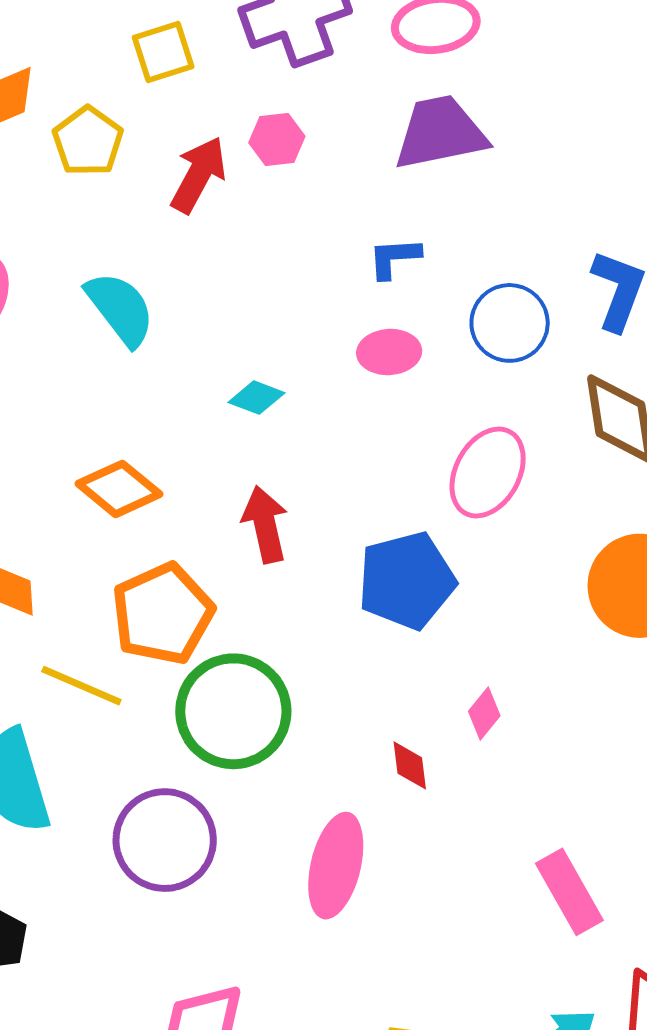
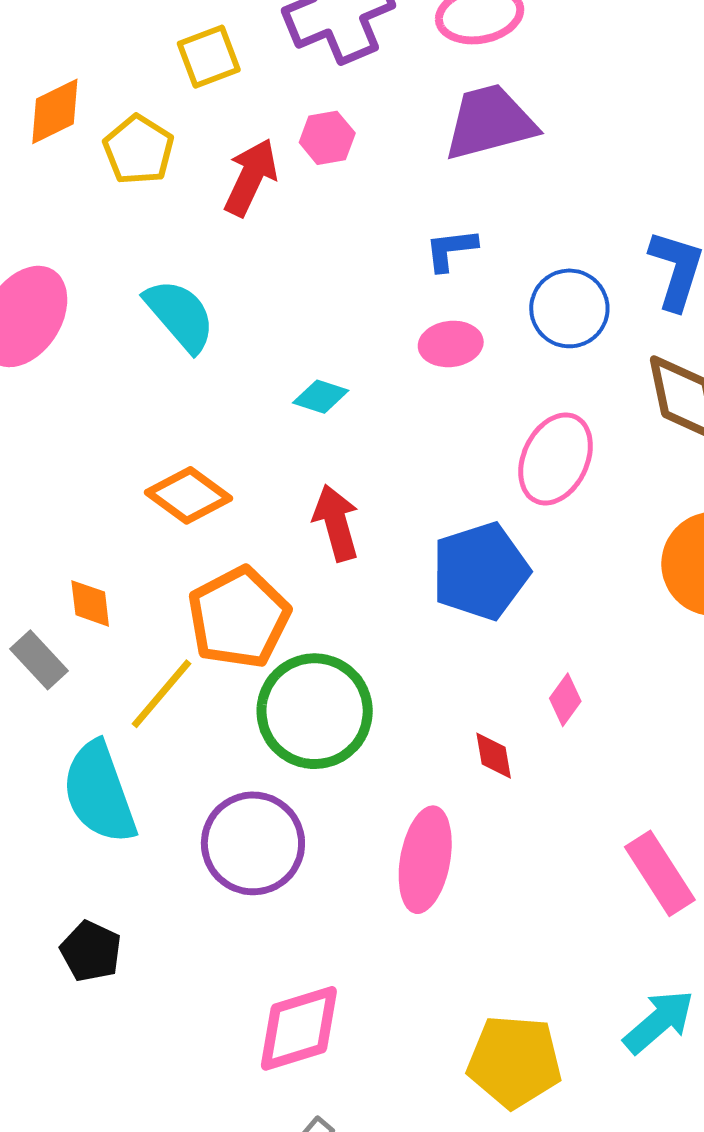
yellow line: (81, 686) -> (161, 694), turned -70

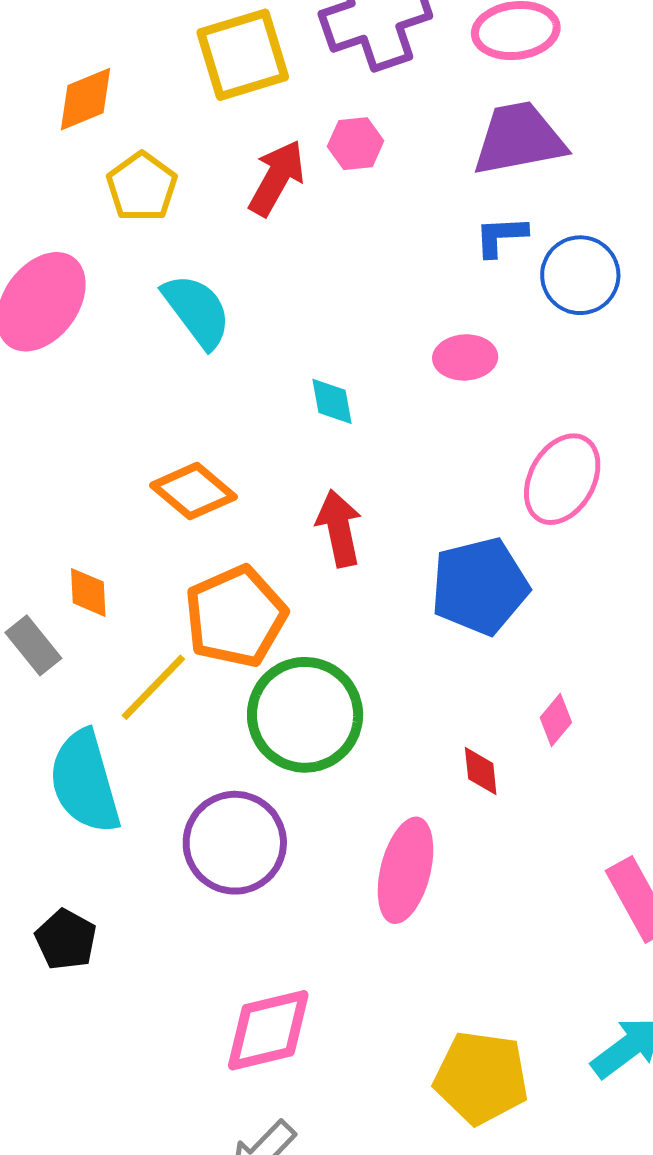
yellow square: (209, 57) -> (243, 55), size x1.5
yellow pentagon: (138, 150) -> (142, 187), moved
blue L-shape: (451, 250) -> (501, 236), moved
blue circle: (569, 308) -> (580, 275), moved
cyan diamond: (321, 397) -> (332, 401), turned 58

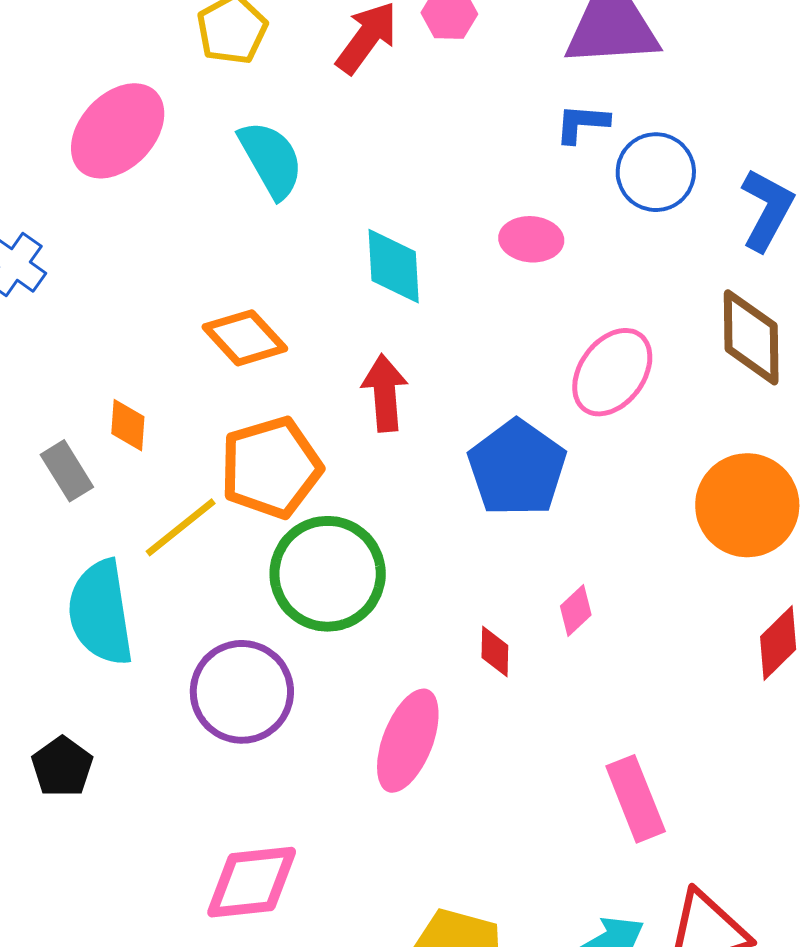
cyan diamond: (332, 401) -> (394, 266), size x1.5
blue pentagon: (480, 586) -> (517, 468), turned -30

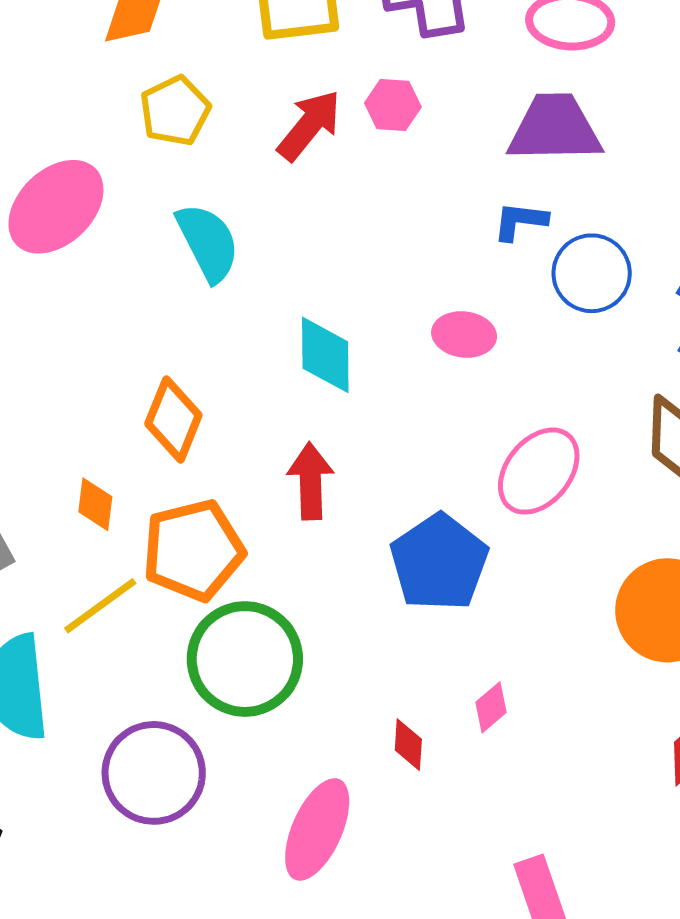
orange diamond: (245, 338) -> (173, 419), turned 62
orange diamond: (128, 425) -> (95, 504), moved

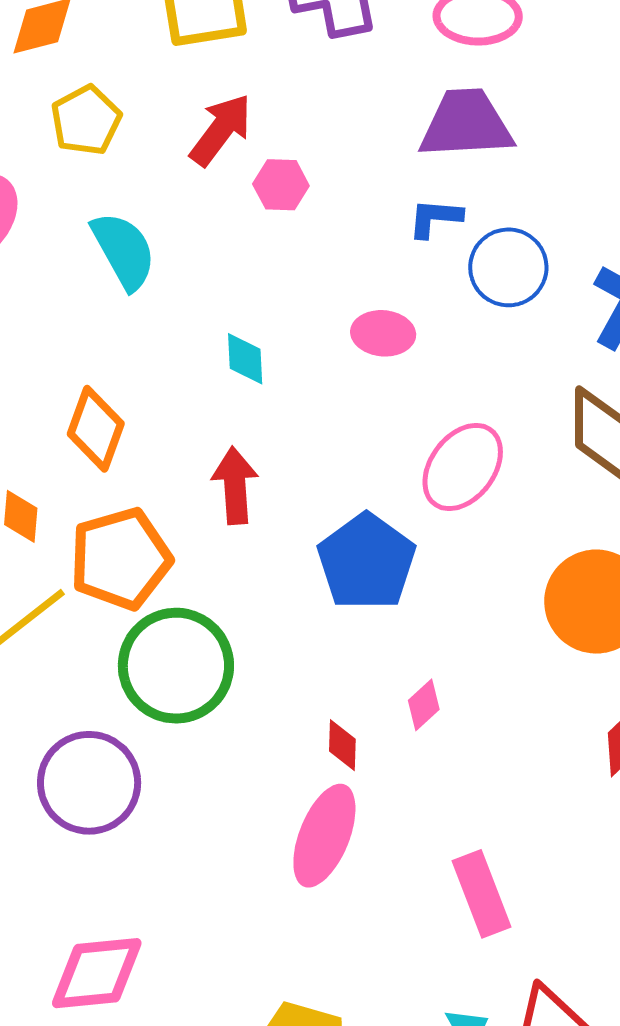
pink hexagon: (393, 105) -> (281, 185), moved
cyan diamond: (325, 355) -> (245, 359), size x0.7
pink ellipse: (317, 829) -> (324, 836), moved

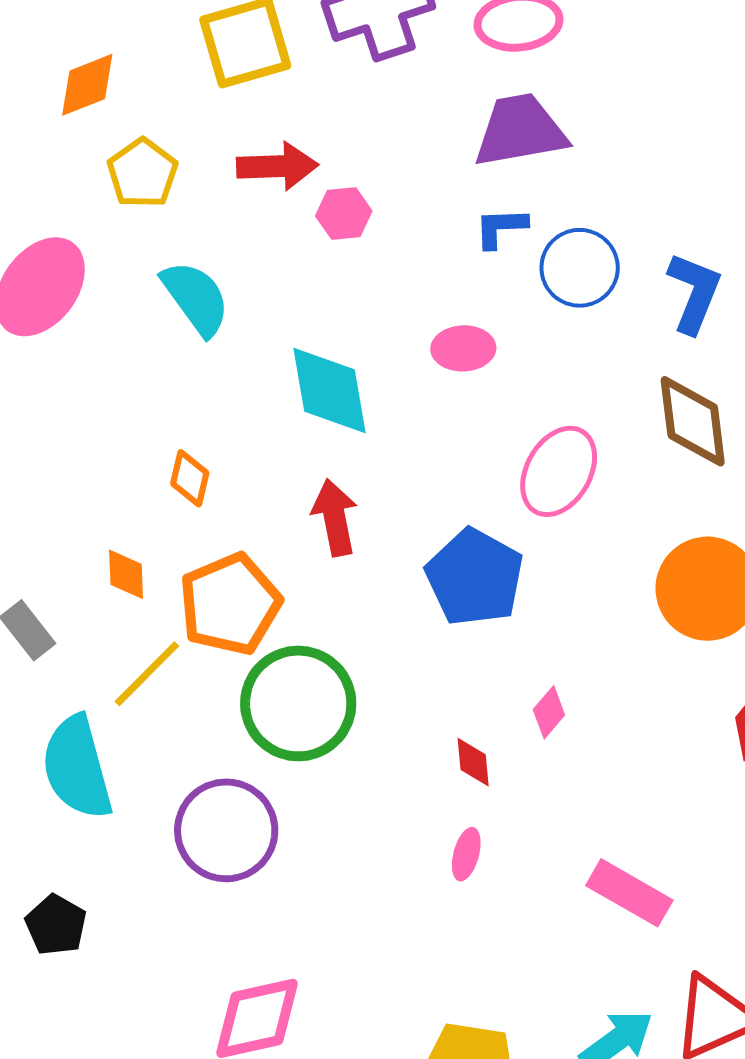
red arrow: (221, 130) -> (277, 166), turned 58
cyan diamond: (245, 359) -> (329, 390), size x1.8
orange diamond: (96, 429) -> (190, 478), size x0.7
pink ellipse: (324, 836) -> (466, 854), size x0.5
pink rectangle: (482, 894) -> (629, 893), turned -32

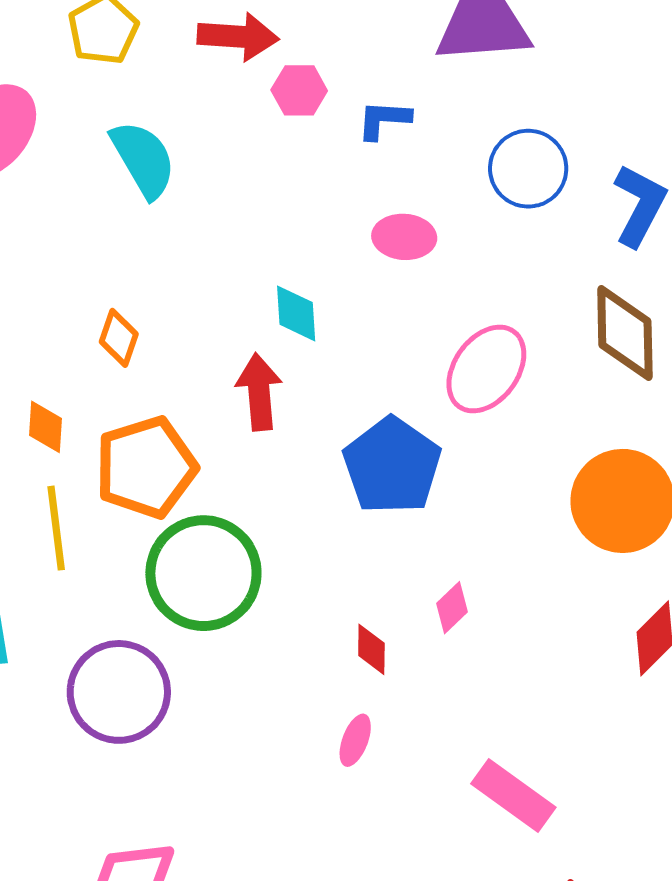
blue L-shape: (501, 228) -> (384, 120), moved
cyan diamond: (329, 390) -> (296, 313), moved, size x0.6
yellow line: (147, 674) -> (56, 528), turned -58

